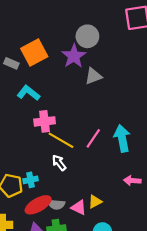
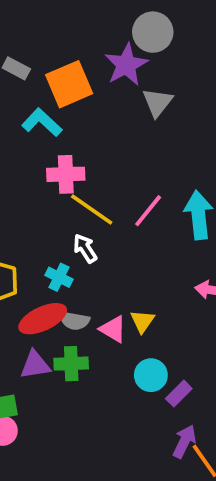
orange square: (34, 52) -> (69, 84), moved
gray triangle: (93, 76) -> (157, 102), turned -36
cyan cross: (30, 180) -> (59, 277), moved, turned 32
yellow triangle: (95, 202) -> (142, 321), turned -32

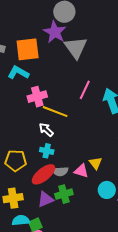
orange square: (69, 84) -> (28, 49), turned 30
gray triangle: (157, 102) -> (76, 48), size x1.4
pink line: (148, 211) -> (85, 90), moved
white arrow: (85, 248) -> (46, 130), moved

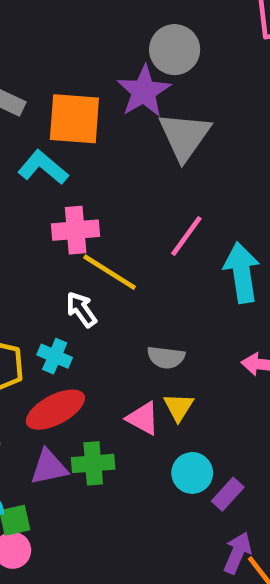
cyan cross: (47, 151) -> (55, 356), moved
gray semicircle: (60, 171) -> (166, 357), moved

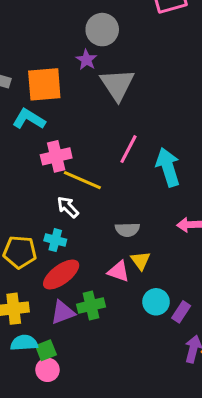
purple star: (144, 91) -> (86, 60), size x0.6

